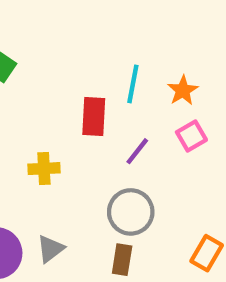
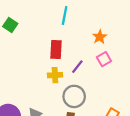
cyan line: (133, 84) -> (65, 15), moved
yellow cross: (44, 169) -> (55, 75), moved

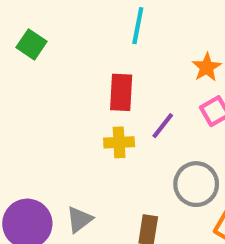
gray circle: (74, 96) -> (196, 184), moved

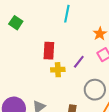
red rectangle: (121, 92) -> (49, 51), moved

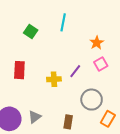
green square: (16, 23) -> (31, 31), moved
red rectangle: (49, 51) -> (19, 70), moved

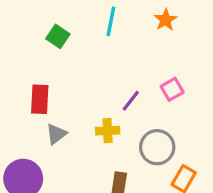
orange star: (97, 43) -> (165, 20), moved
yellow cross: (54, 79) -> (108, 131), moved
gray triangle: (35, 117) -> (56, 134), moved

